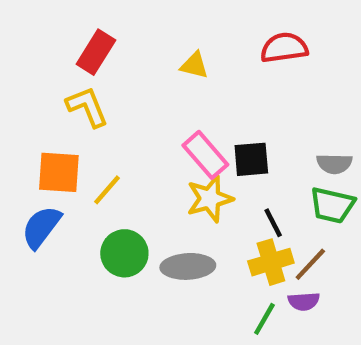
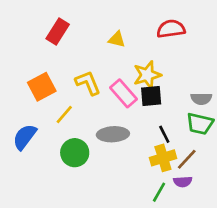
yellow L-shape: (87, 107) -> (88, 83), moved
orange square: (59, 172) -> (42, 87), moved, turned -32
yellow star: (210, 199) -> (147, 75), moved
gray ellipse: (188, 266) -> (113, 134), moved

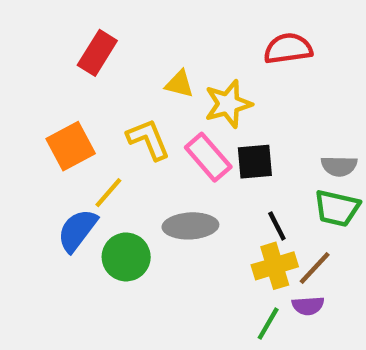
yellow triangle: (117, 39) -> (179, 84), moved
yellow star: (147, 75) -> (228, 104), moved
blue semicircle: (25, 137) -> (77, 230), moved

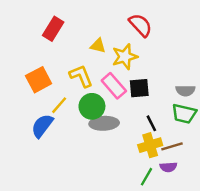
red semicircle: (288, 48) -> (140, 25), moved, turned 55
green circle: (126, 257) -> (92, 106), moved
brown line: (315, 268) -> (172, 146), turned 30

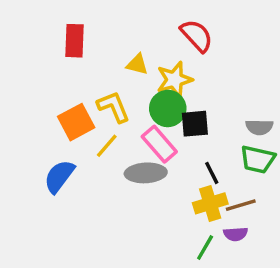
red rectangle: (53, 29) -> (74, 41), turned -30
orange square: (39, 80) -> (76, 122), moved
pink rectangle: (114, 86) -> (159, 144), moved
yellow line: (59, 105) -> (107, 146), moved
green circle: (92, 106) -> (168, 108), moved

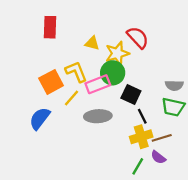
red semicircle: (197, 36) -> (138, 37), moved
black square: (195, 124) -> (131, 95), moved, turned 30
pink rectangle: (159, 144) -> (98, 84), moved, turned -70
purple semicircle: (236, 234) -> (158, 157), turned 42

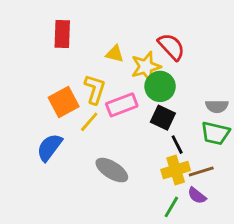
yellow L-shape: (76, 72) -> (95, 89), turned 40
green circle: (113, 73) -> (160, 86), moved
gray ellipse: (98, 116) -> (112, 170), moved, turned 35

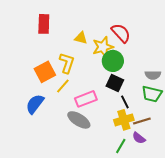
pink rectangle: (122, 105) -> (86, 99), moved

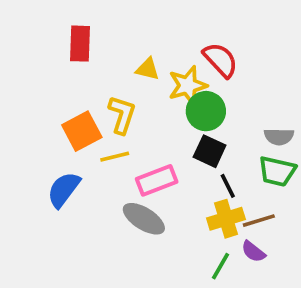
yellow line: (63, 86) -> (115, 157), turned 35

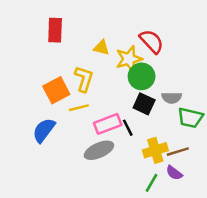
gray semicircle: (279, 137) -> (172, 98), moved
black line: (228, 186) -> (128, 128), moved
gray ellipse: (144, 219) -> (99, 150), turned -56

